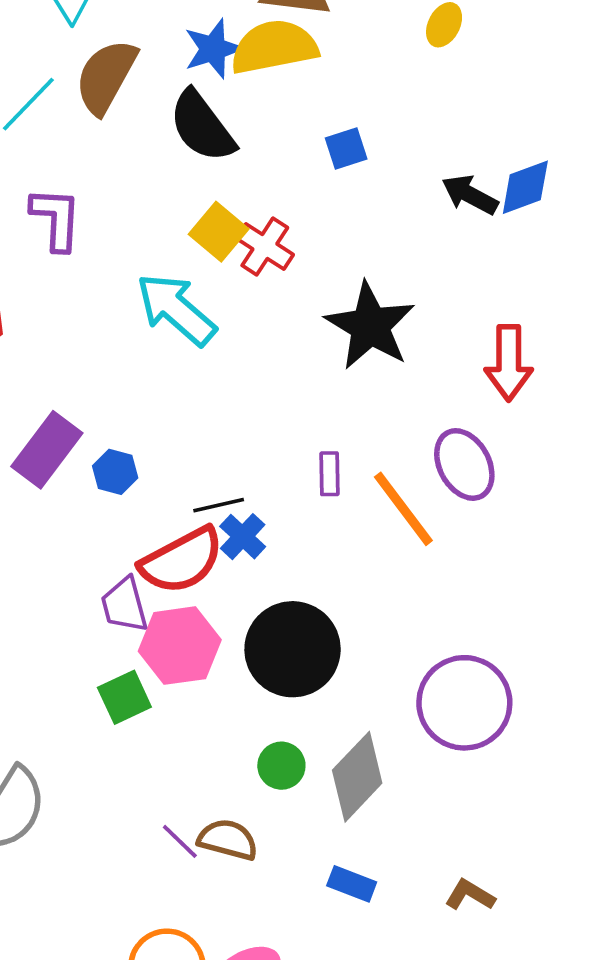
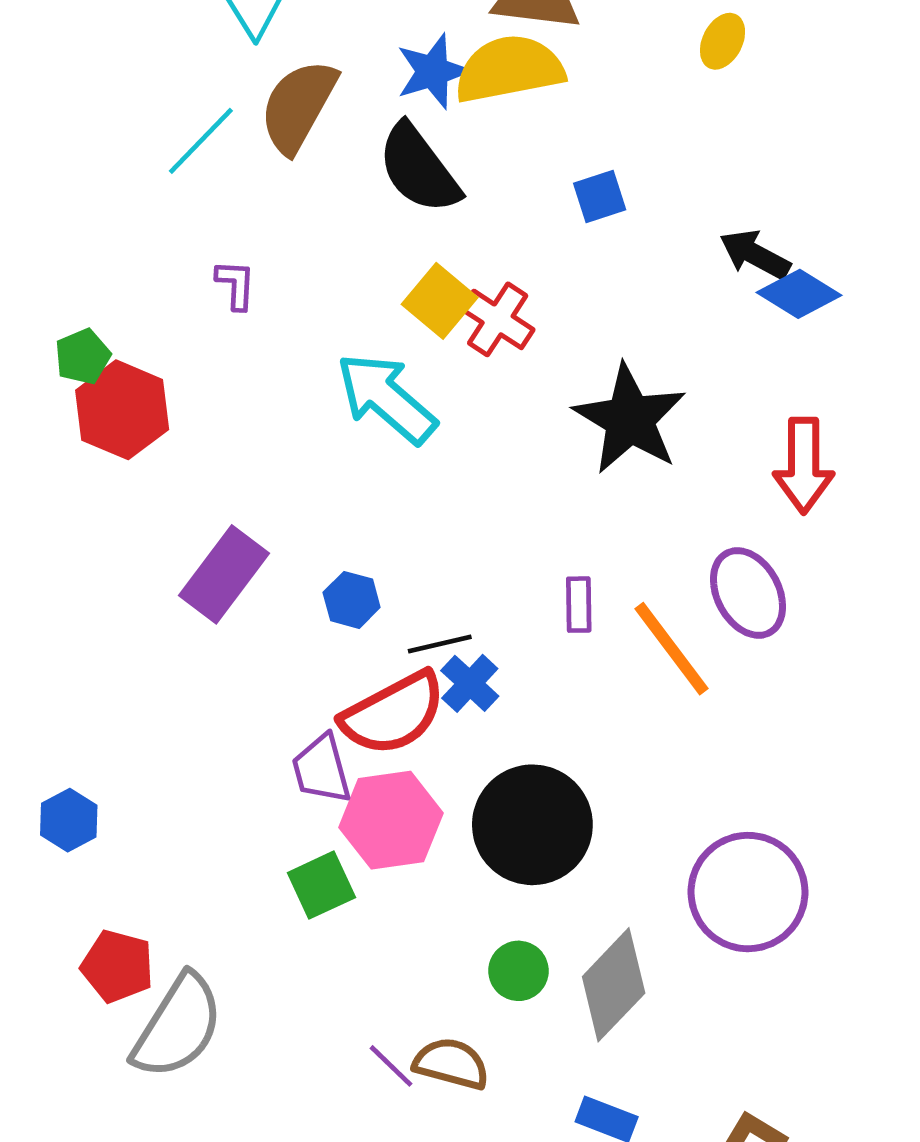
blue diamond: (525, 187) -> (799, 294), moved, turned 52
purple L-shape: (56, 219) -> (236, 285), size x0.6
blue hexagon: (115, 472) -> (352, 600), moved

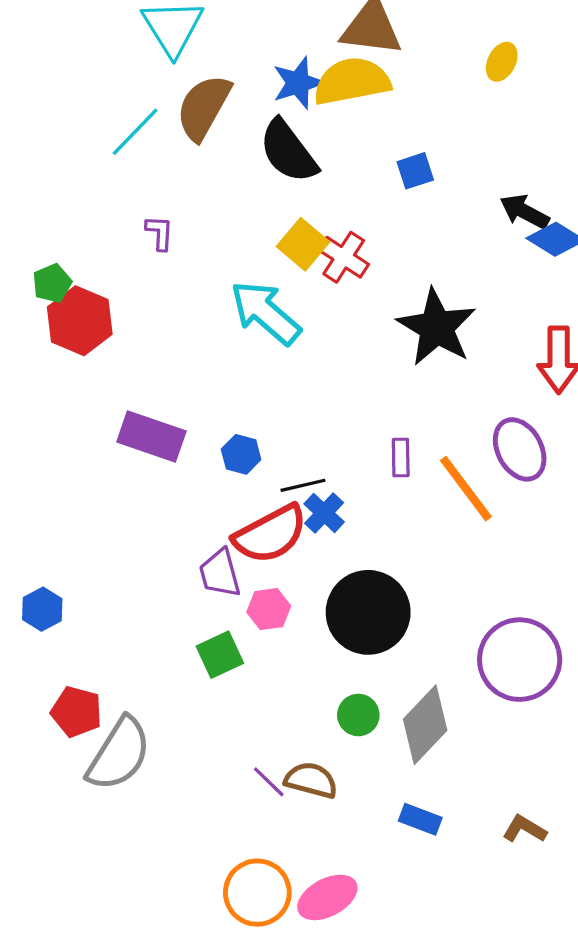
purple rectangle: (224, 574) -> (151, 436), turned 72
pink hexagon: (391, 820) -> (269, 609), size x0.6

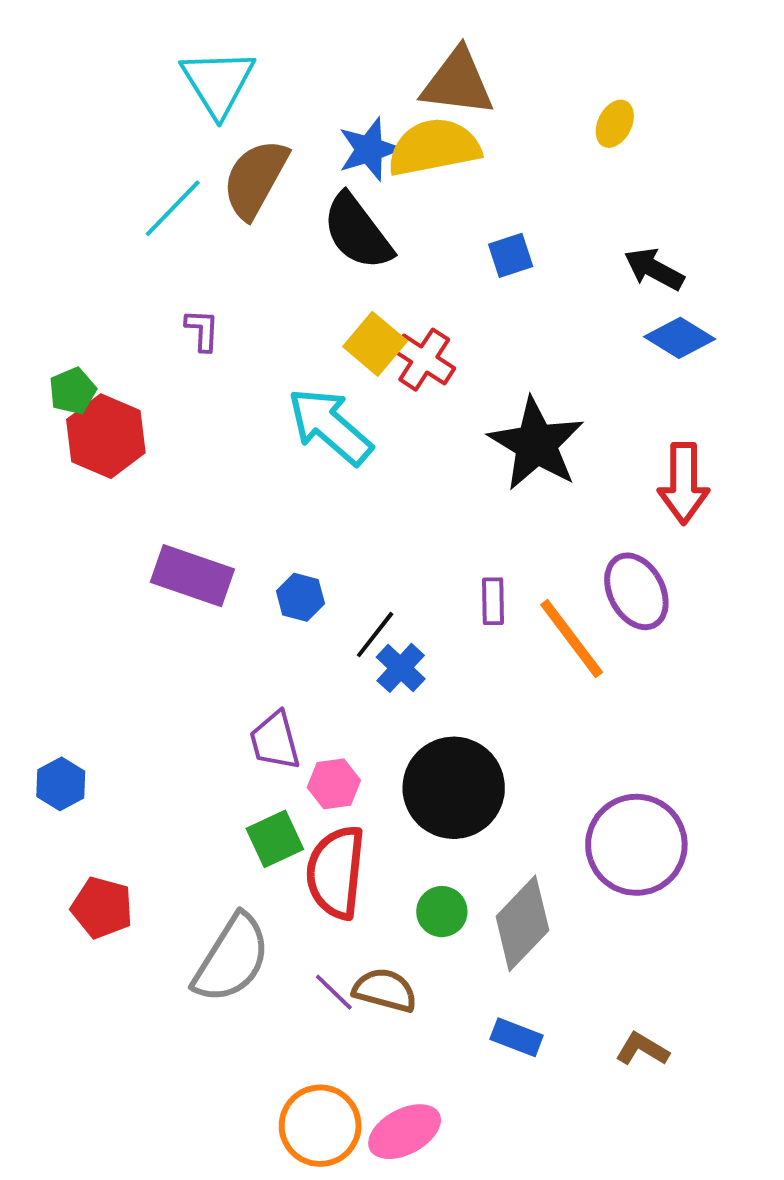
black arrow: (525, 212) -> (654, 269), moved
black line: (303, 485) -> (375, 635), turned -39
red semicircle: (270, 534) -> (336, 872), moved, turned 124
gray semicircle: (119, 754) -> (232, 959), moved

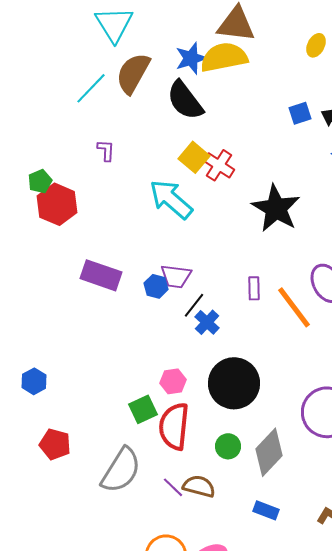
blue square: (511, 255) -> (300, 113), moved
purple trapezoid: (275, 741) -> (176, 276), moved, turned -68

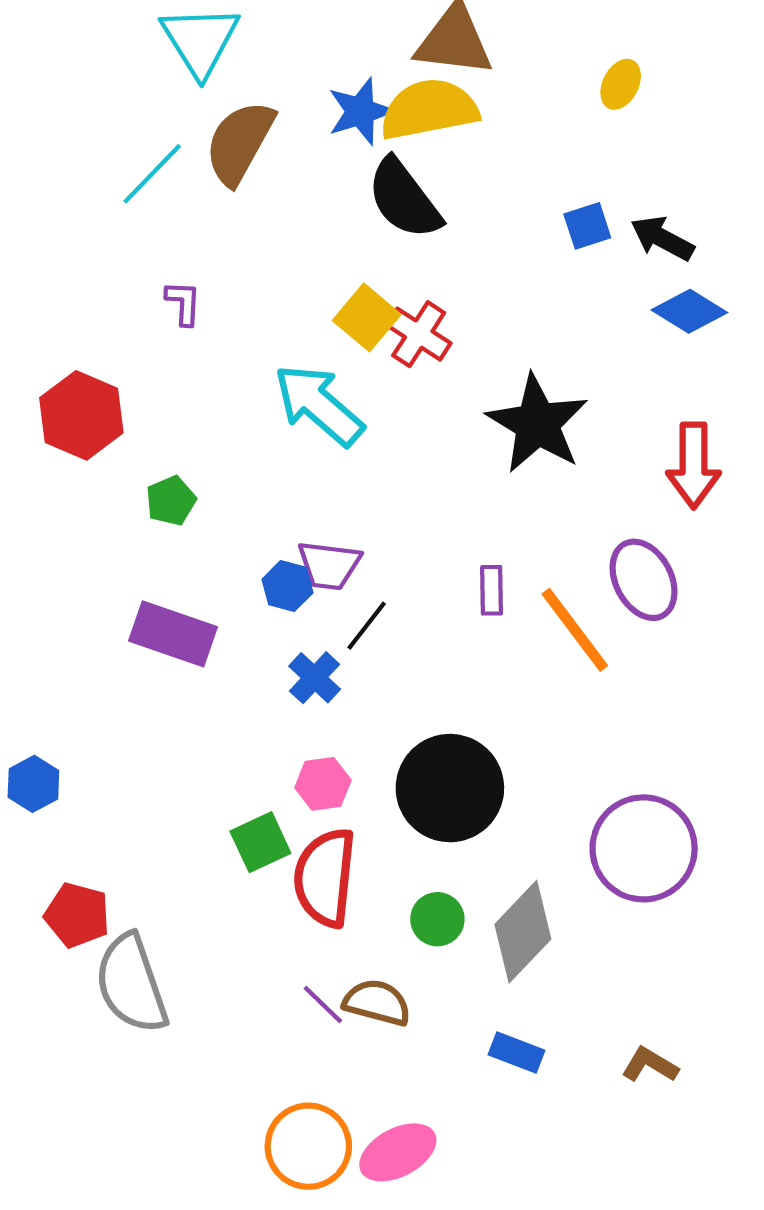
black semicircle: (185, 100) -> (404, 199), moved
green pentagon: (40, 181) -> (171, 501), moved
purple rectangle: (101, 275) -> (173, 634), moved
blue cross: (207, 322) -> (315, 678), moved
gray semicircle: (121, 470) -> (131, 984), moved, turned 129

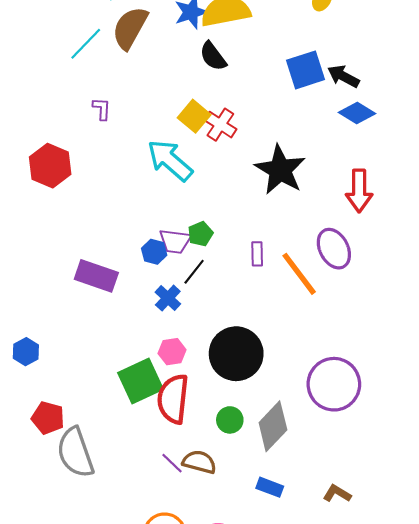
black semicircle: (404, 199) -> (213, 56), size x0.7
blue square: (587, 226) -> (305, 70), size x1.6
green pentagon: (171, 501) -> (200, 234), moved
green square: (260, 842) -> (140, 381), size x1.5

